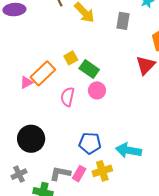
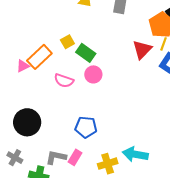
pink semicircle: (68, 97) -> (64, 81), turned -84
cyan arrow: (129, 150) -> (135, 154), moved
yellow cross: (102, 171) -> (108, 164), moved
gray cross: (19, 174) -> (15, 158), turned -35

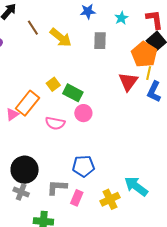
cyan arrow: (135, 154) -> (136, 186), turned 35
gray L-shape: (56, 157) -> (57, 187), moved
gray cross: (15, 158) -> (21, 192), moved

